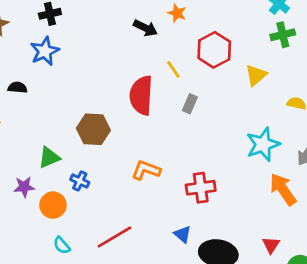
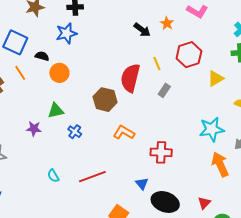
brown hexagon: (93, 129) -> (105, 100), moved
orange circle: (53, 205) -> (59, 73), moved

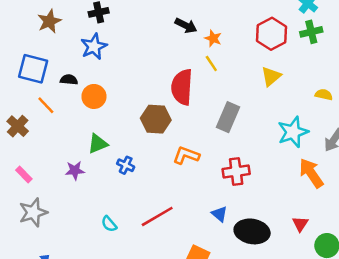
orange star: (167, 23) -> (213, 38), moved
red hexagon: (189, 55) -> (271, 34), moved
yellow triangle: (216, 78) -> (271, 76), moved
gray rectangle: (164, 90) -> (228, 117), moved, size x1.6

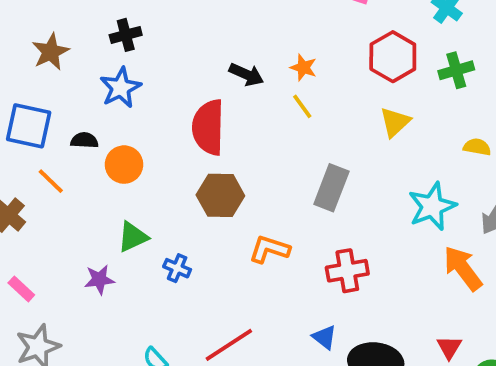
black arrow: (186, 26) -> (246, 74), moved
green cross: (311, 32) -> (456, 70), moved
red semicircle: (182, 87) -> (208, 127), moved

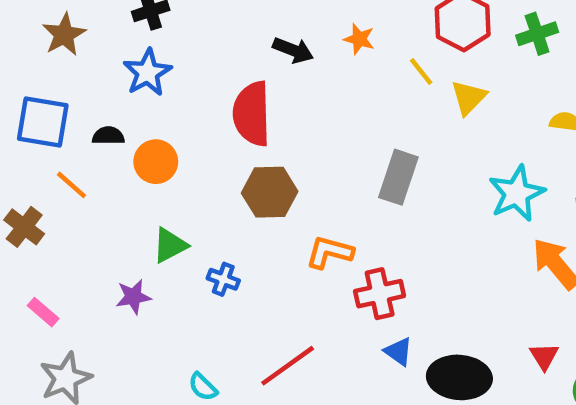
yellow line: (302, 106) -> (421, 71), moved
red cross: (347, 271) -> (380, 294), moved

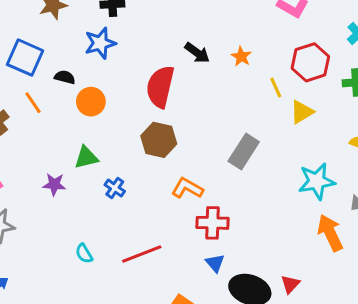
red triangle: (544, 356) -> (290, 284), moved

